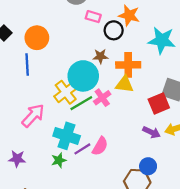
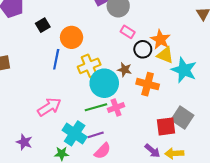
yellow triangle: (124, 84) -> (165, 55), moved
yellow cross: (66, 92) -> (89, 66), moved
purple line: (82, 149) -> (96, 135), moved

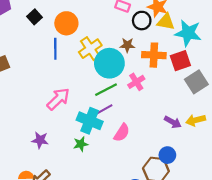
pink cross: (116, 107) -> (136, 82), moved
gray square: (182, 118) -> (196, 82), turned 35
red square: (166, 126) -> (180, 61), moved
purple line: (96, 135) -> (105, 109), moved

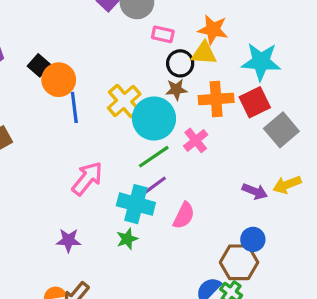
black circle: (142, 21) -> (180, 63), moved
yellow triangle: (166, 22) -> (204, 53), moved
orange circle: (66, 23) -> (59, 80), moved

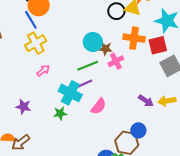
brown star: (176, 89) -> (105, 49), moved
yellow cross: (124, 101) -> (36, 43), moved
blue line: (74, 107) -> (31, 20), moved, turned -36
cyan circle: (154, 118) -> (93, 42), size x0.7
pink arrow: (87, 178) -> (43, 71), size x0.6

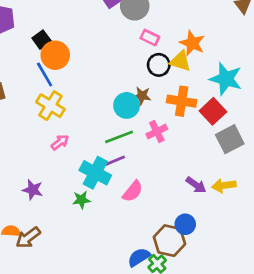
yellow cross: (36, 43) -> (50, 106), turned -30
red square: (158, 45) -> (213, 111), turned -30
brown star: (105, 49) -> (142, 96), moved

